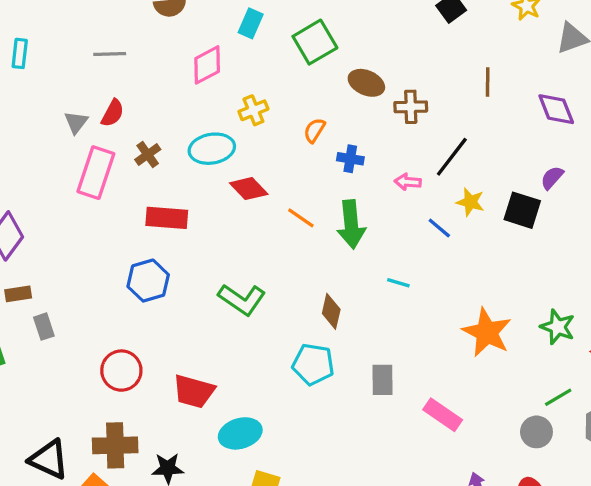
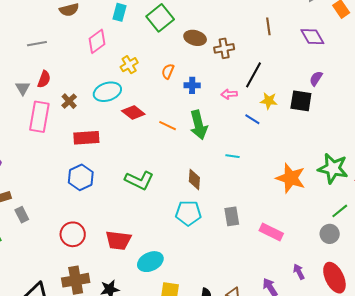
green star: (558, 327) -> (333, 168), size x1.4

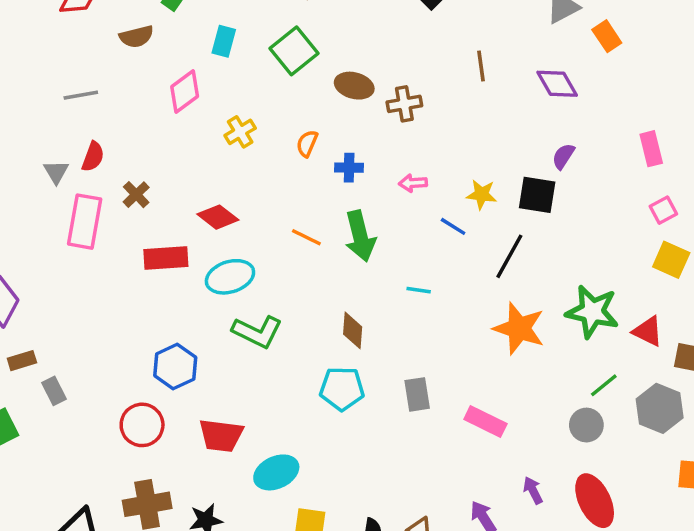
black line: (253, 75) -> (509, 256), moved
cyan ellipse: (107, 92) -> (230, 277), moved
red diamond: (133, 113) -> (218, 217), moved
blue hexagon: (81, 177) -> (175, 367), moved

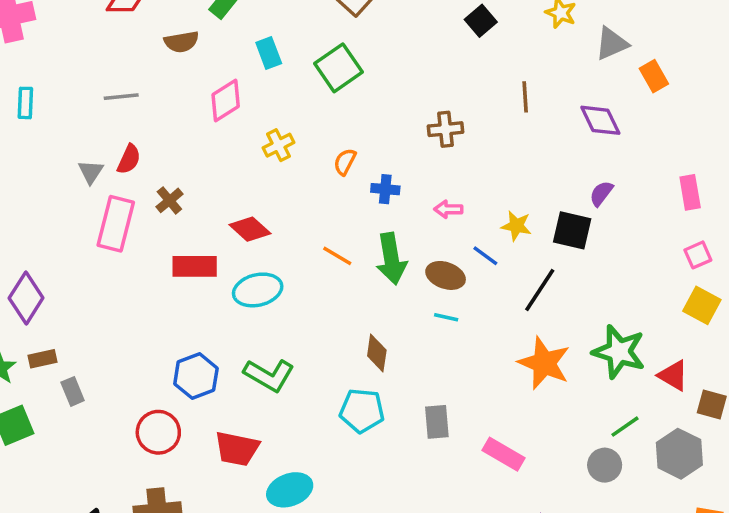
cyan rectangle: (224, 41) -> (269, 53), turned -40
brown ellipse: (354, 86) -> (446, 275), moved
green L-shape: (257, 332) -> (269, 375), moved

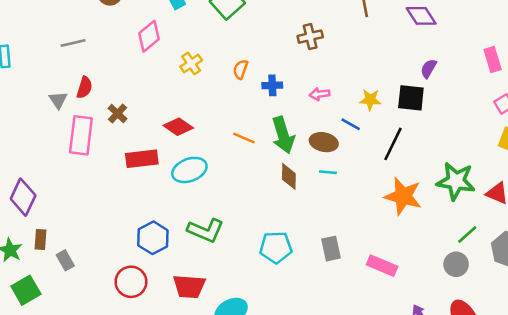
brown diamond: (377, 353) -> (289, 176), moved
brown rectangle: (43, 359) -> (41, 239), turned -66

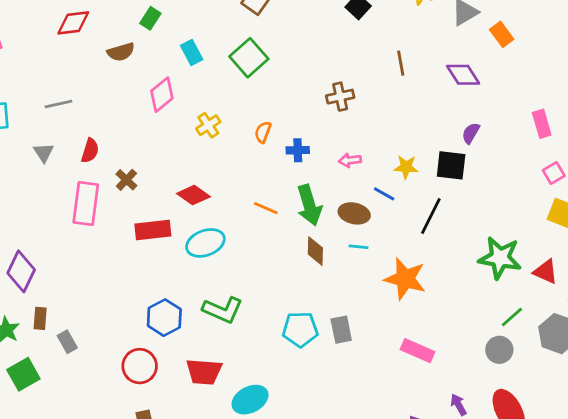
gray line: (73, 43) -> (58, 104), moved
gray triangle: (58, 100) -> (44, 153), moved
orange star: (403, 196) -> (405, 279), moved
gray rectangle: (331, 249) -> (341, 330), moved

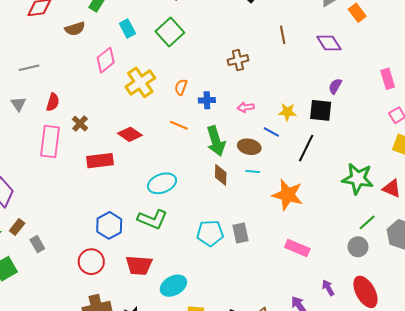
yellow cross: (208, 125) -> (140, 82), size x1.6
orange line: (266, 208) -> (179, 125), moved
cyan ellipse: (205, 243) -> (162, 183), moved
brown rectangle: (40, 318) -> (17, 227), turned 35

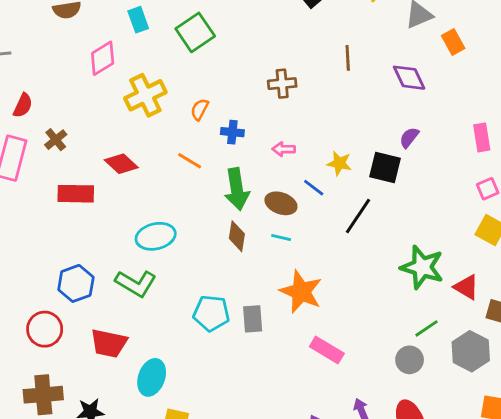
orange star: (288, 195) -> (301, 292), moved
cyan ellipse: (173, 286) -> (152, 377), turned -50

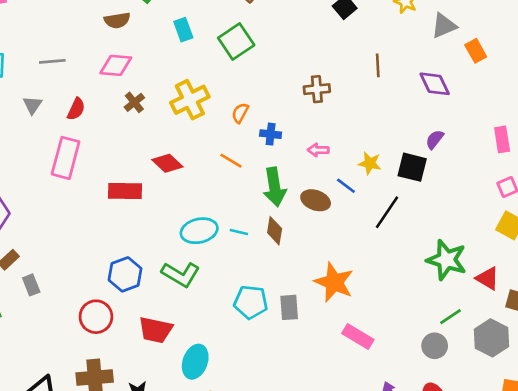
pink diamond: (103, 58) -> (116, 65), moved, turned 36
brown cross: (56, 140) -> (134, 102), moved
cyan line: (281, 238) -> (239, 232), moved

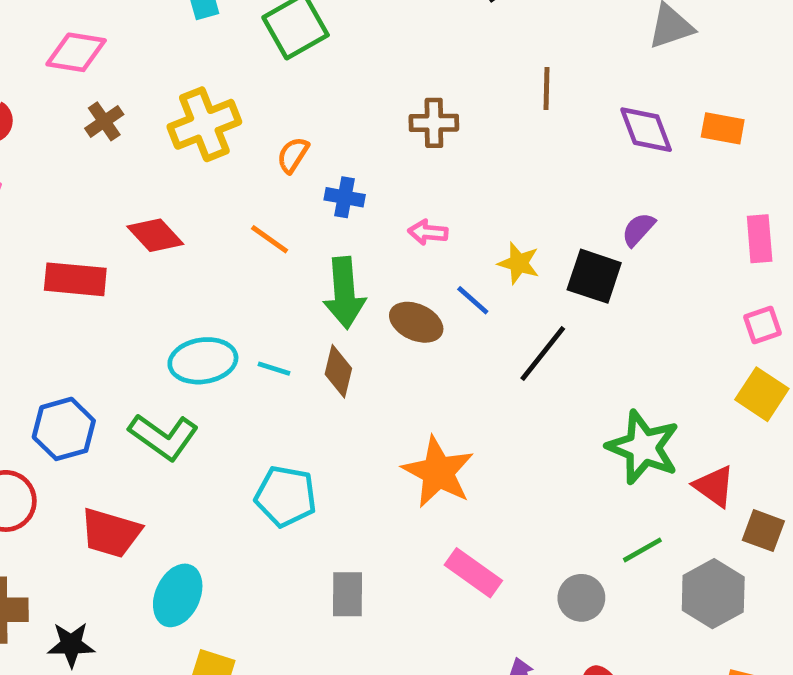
orange rectangle: (476, 51) -> (723, 128), moved, turned -55
gray rectangle: (289, 307) -> (347, 594), moved
gray circle: (435, 346) -> (581, 598), moved

